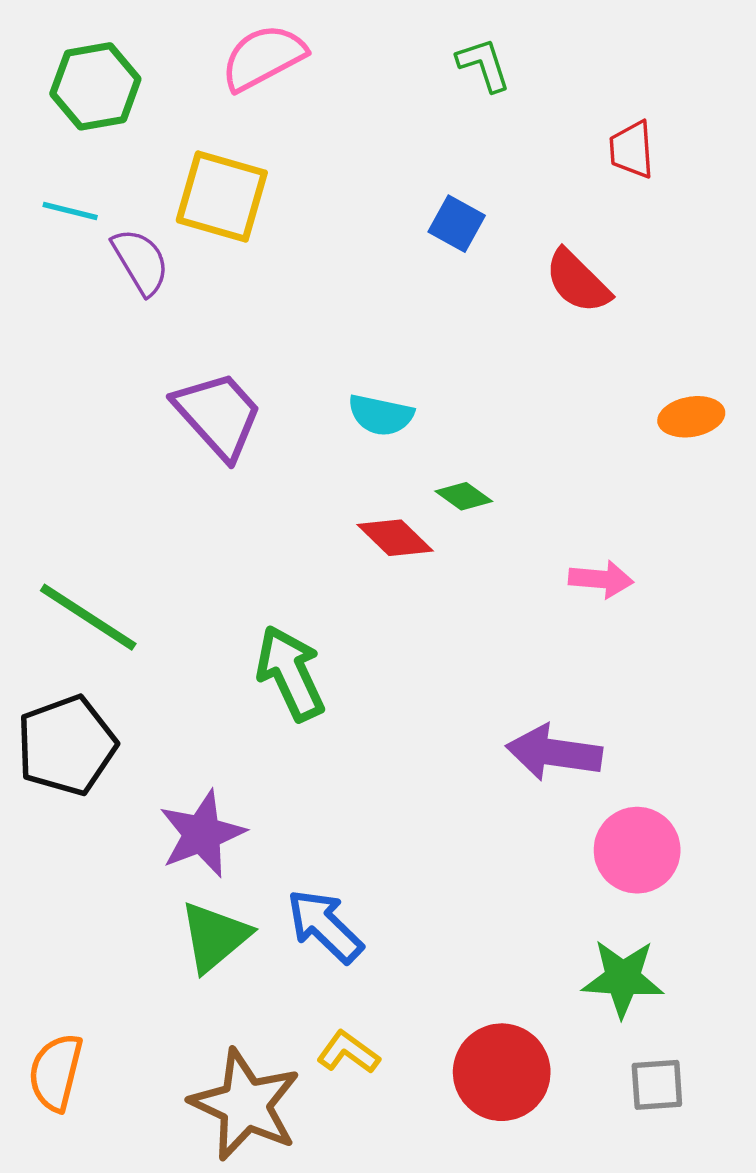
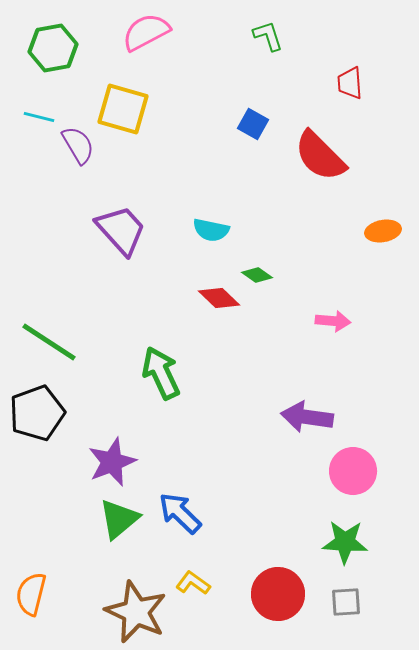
red semicircle: (578, 281) -> (320, 156), size x1.4
gray square: (657, 1085) -> (346, 602), moved

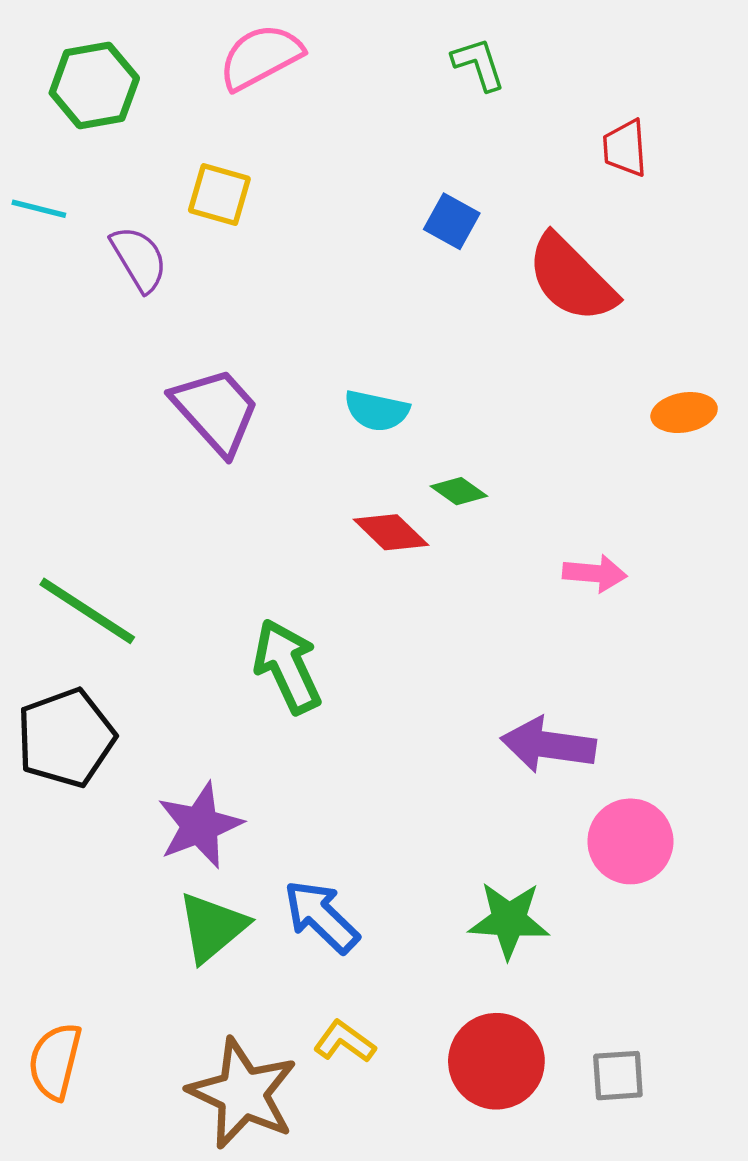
yellow square: (123, 109) -> (219, 194), size x0.7
cyan line: (39, 117) -> (39, 209), moved
green star: (345, 542) -> (509, 920), moved

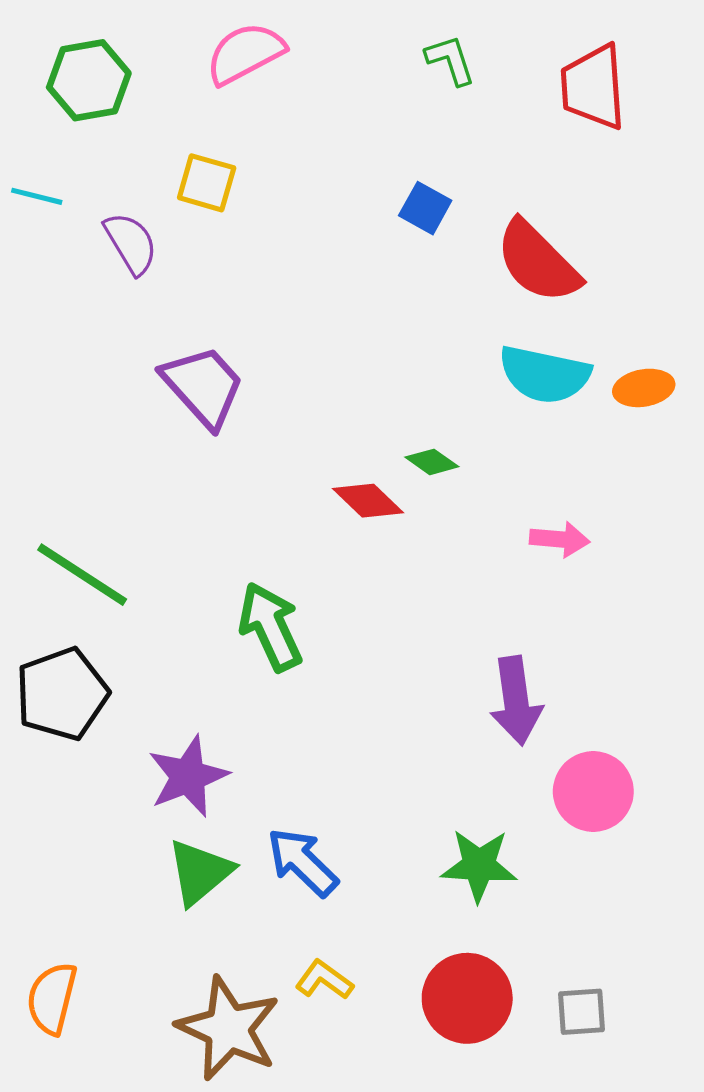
red trapezoid: (625, 148) -> (593, 87), moved, size x1.6
cyan semicircle: (377, 411) -> (545, 374), moved, size x1.5
purple arrow: (548, 745) -> (516, 701), turned -106

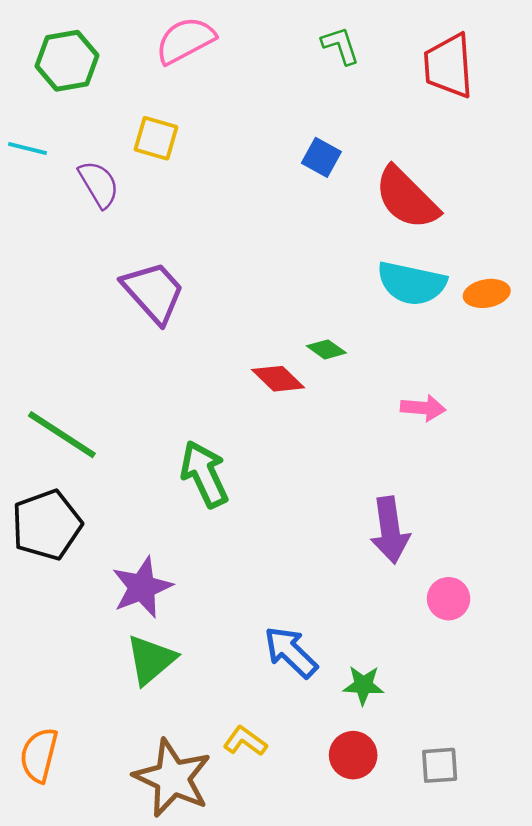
pink circle: (593, 791) -> (449, 599), size x0.7
blue arrow: (302, 862) -> (291, 652), moved
green star: (479, 865) -> (363, 685), moved, size x0.7
red circle: (467, 998) -> (353, 755), size x0.7

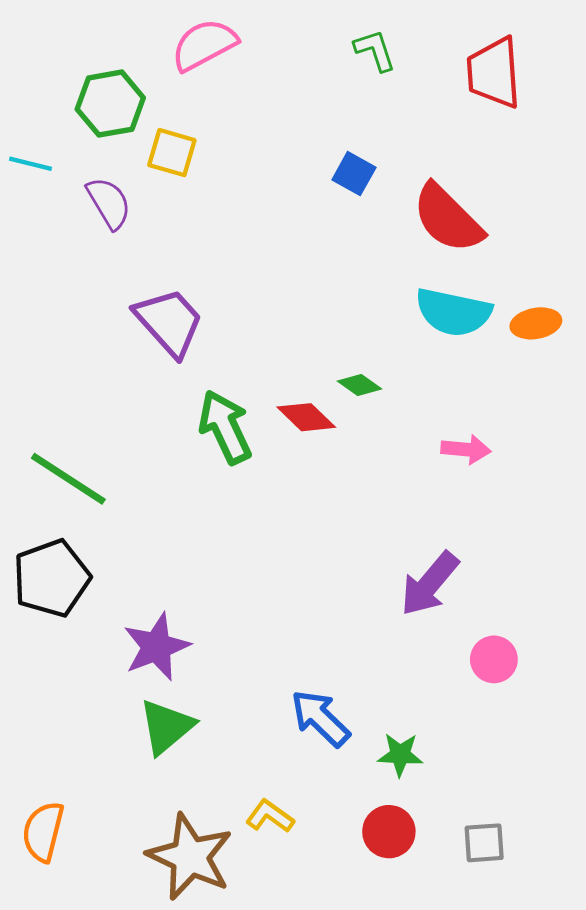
green hexagon: (67, 61) -> (110, 104), moved
green arrow: (204, 474) -> (225, 427), moved
purple arrow: (390, 530) -> (430, 584), turned 48

